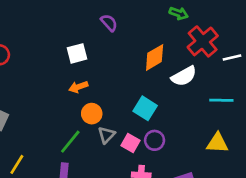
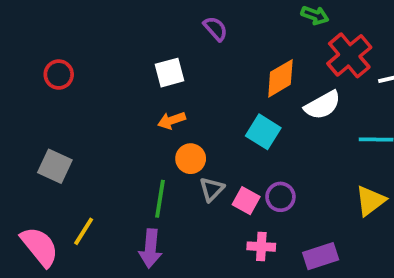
cyan square: (145, 108) -> (263, 132), moved
green line: (70, 142) -> (160, 199), turned -30
yellow triangle: (217, 143) -> (370, 201), turned -40

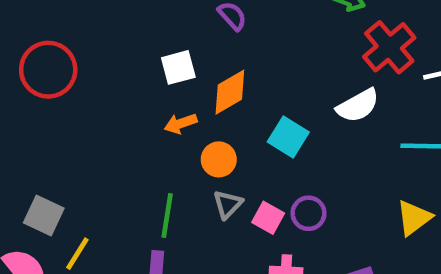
red circle: (59, 75) -> (48, 70), size x1.6
orange diamond: (280, 78) -> (230, 92), moved
orange circle: (191, 159) -> (219, 159), moved
gray square: (55, 166) -> (44, 216), moved

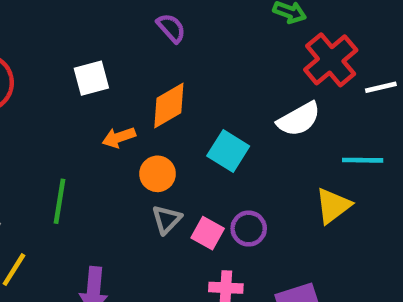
white square: (178, 67) -> (91, 78), moved
green line: (167, 216) -> (60, 201), moved
yellow triangle: (414, 218) -> (333, 206), moved

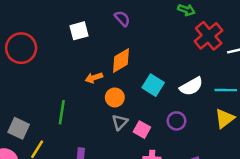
white square: (91, 78) -> (79, 31), moved
white semicircle: (299, 119) -> (191, 86), moved
yellow triangle: (333, 206) -> (225, 118), moved
purple circle: (249, 229) -> (176, 121), moved

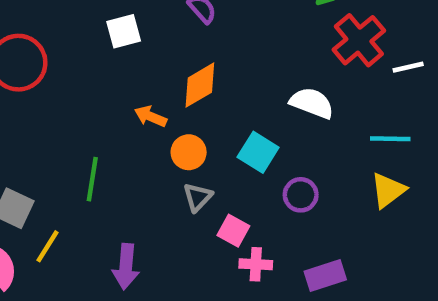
orange arrow: (94, 78) -> (151, 116), turned 42
cyan square: (153, 85) -> (258, 152), moved
white semicircle: (191, 86) -> (312, 103), moved, turned -130
pink square: (142, 130) -> (233, 231), moved

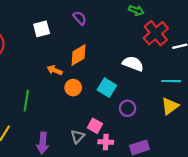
gray triangle: (198, 197) -> (77, 137), moved

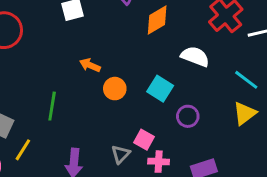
orange diamond: (79, 55) -> (157, 20), moved
cyan line: (171, 81) -> (246, 80), turned 36

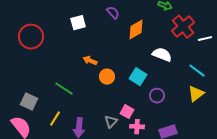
green line: (52, 106) -> (64, 89), turned -66
yellow line: (23, 150) -> (55, 119), moved

